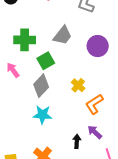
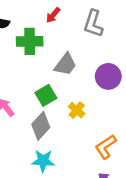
green cross: (25, 40) -> (30, 41), moved
yellow cross: (78, 85) -> (77, 110), moved

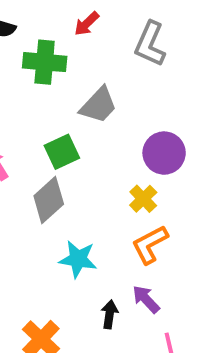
purple circle: (108, 76) -> (164, 153), moved
yellow cross: (77, 110) -> (143, 199), moved
cyan star: (43, 161) -> (78, 259), moved

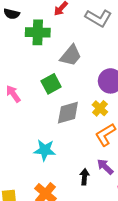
gray L-shape: (150, 44) -> (98, 18), turned -80
gray diamond: (49, 200) -> (68, 113), moved, turned 30
cyan star: (78, 259) -> (45, 150), moved

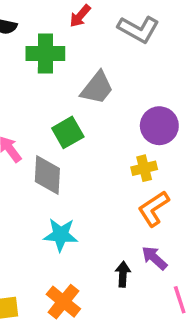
yellow cross: (100, 108) -> (144, 168), turned 35
gray diamond: (68, 113) -> (47, 175), moved, turned -70

